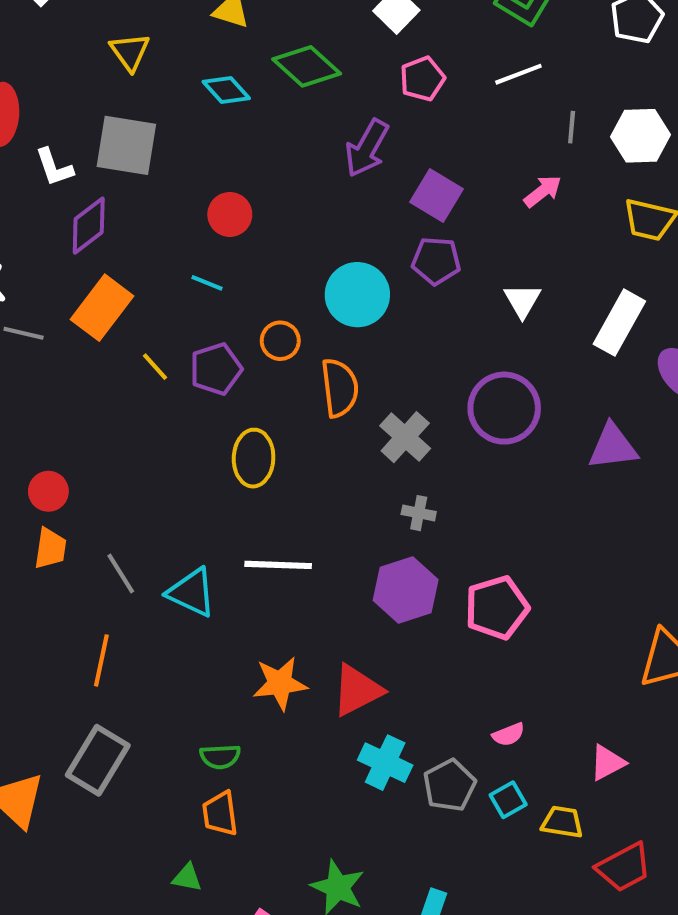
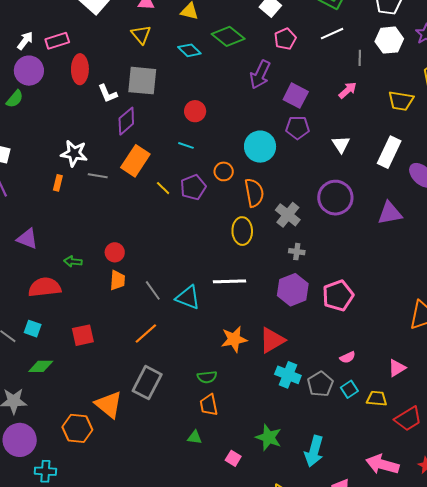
white hexagon: (641, 136) -> (389, 40), moved
yellow ellipse: (254, 458) -> (242, 231), moved
orange line: (101, 660) -> (146, 334), turned 40

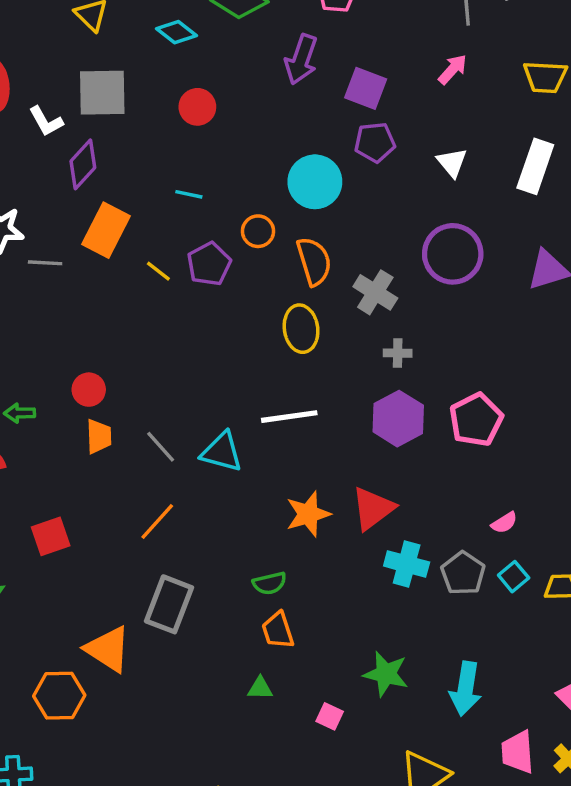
red circle: (195, 111) -> (197, 107), moved

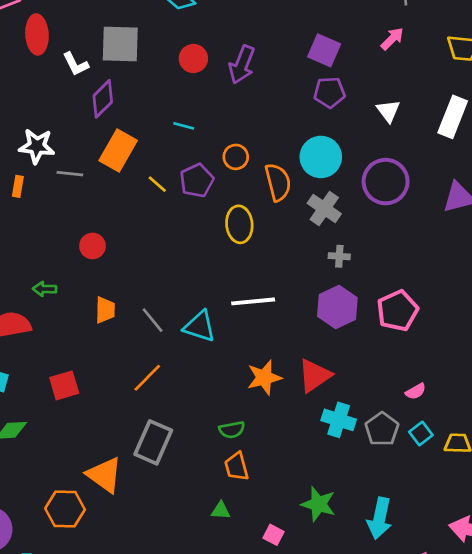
purple arrow: (301, 59) -> (242, 65), moved
cyan circle: (315, 182) -> (321, 157), moved
yellow ellipse: (301, 329) -> (239, 224), moved
red circle: (89, 390) -> (92, 246), moved

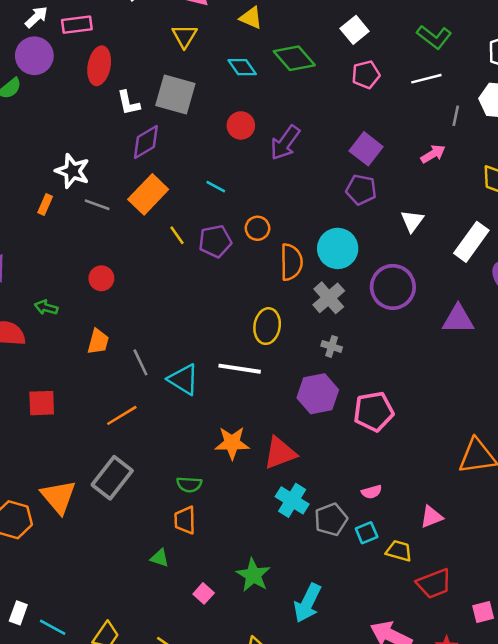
yellow ellipse: (239, 224) -> (267, 326), moved

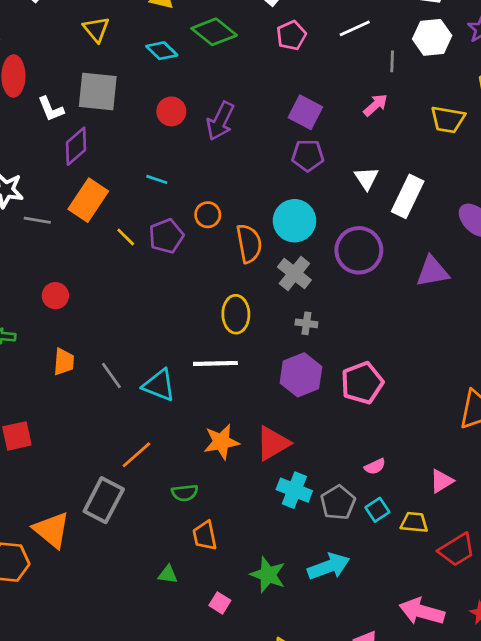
white rectangle: (471, 242) -> (408, 196), moved
orange line: (122, 415) -> (136, 455), moved
orange trapezoid: (185, 520) -> (205, 536), moved
cyan arrow: (307, 603) -> (329, 566), moved, turned -126

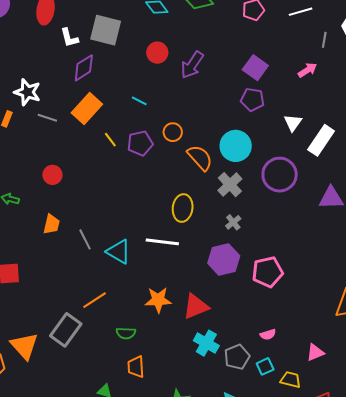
orange semicircle: (249, 244) -> (200, 158), turned -40
gray cross: (306, 323) -> (233, 222), turned 35

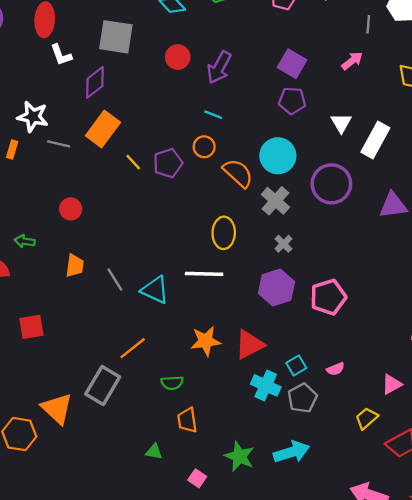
white L-shape: (69, 38) -> (61, 55), moved
cyan line: (139, 101) -> (213, 115), moved
cyan square: (265, 366) -> (296, 366), moved
yellow trapezoid: (291, 380) -> (366, 418), turned -50

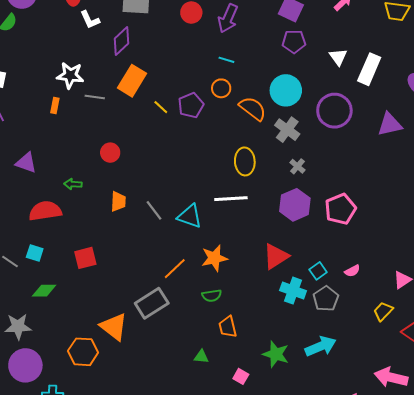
orange star: (206, 341) -> (214, 258), moved
gray rectangle: (103, 386) -> (152, 303), turned 32

